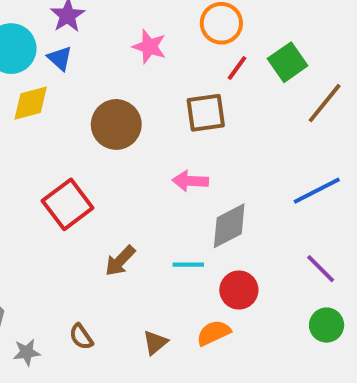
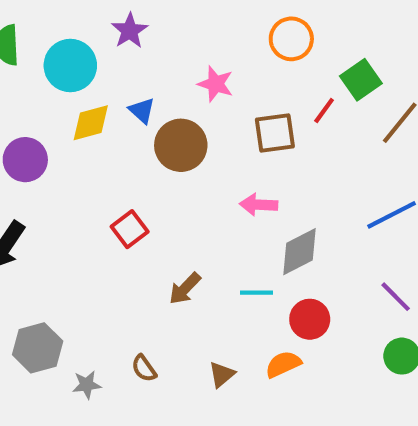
pink star: (149, 47) -> (216, 84), moved
blue triangle: (60, 58) -> (142, 111), moved
red line: (237, 68) -> (324, 111), moved
red square: (68, 204) -> (130, 229), size x0.7

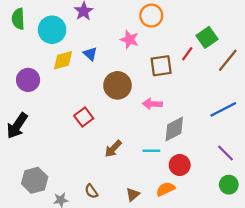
orange circle: (291, 39) -> (151, 16), moved
brown circle: (181, 145) -> (117, 85), moved

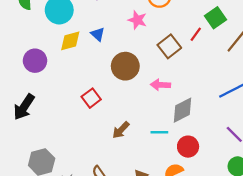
brown square: (161, 66) -> (169, 46), turned -30

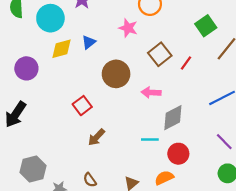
blue triangle: (98, 34) -> (89, 42), turned 40
red line: (196, 34) -> (186, 63), moved
brown arrow: (121, 130) -> (96, 137), moved

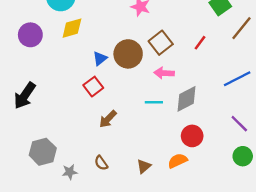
blue triangle: (89, 42) -> (100, 58), moved
brown square: (160, 54) -> (161, 43), moved
purple circle: (26, 68) -> (30, 35), moved
cyan line: (150, 139) -> (154, 102), moved

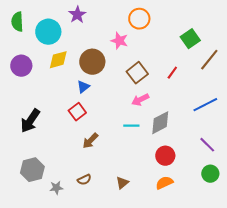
brown circle: (128, 54) -> (92, 62), moved
pink arrow: (164, 73) -> (140, 100), turned -30
black arrow: (25, 96) -> (30, 121), moved
orange semicircle: (178, 161) -> (164, 183), moved
brown semicircle: (101, 163) -> (84, 180), turned -80

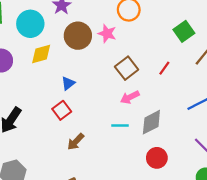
brown circle: (92, 62) -> (78, 36), moved

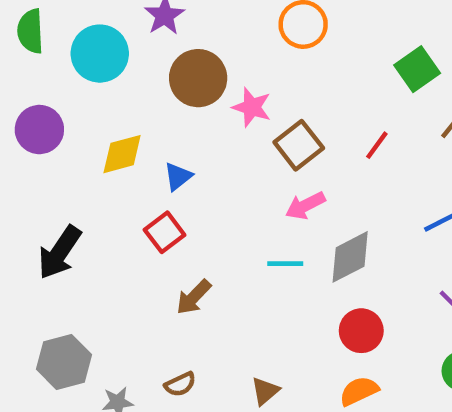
pink star: (107, 34) -> (252, 107), moved
yellow diamond: (41, 54) -> (122, 154), moved

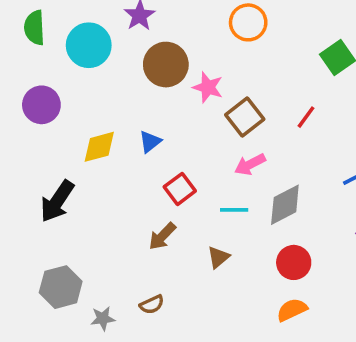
yellow diamond: (122, 154) -> (99, 147), moved
red square: (165, 232) -> (180, 189), moved
brown triangle: (265, 391) -> (218, 257), moved

